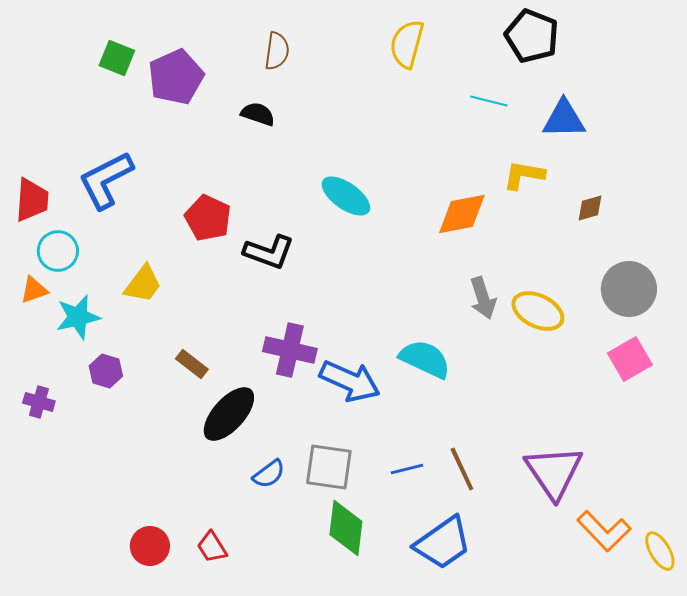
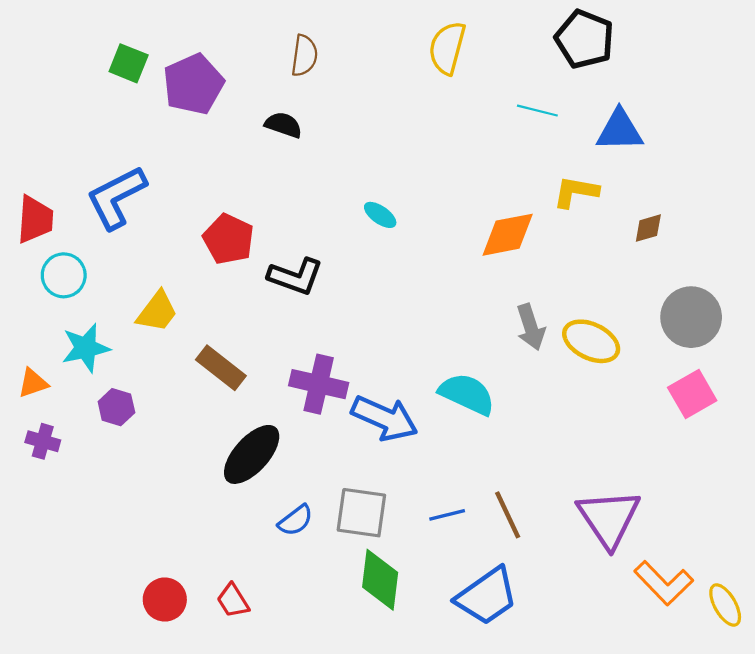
cyan ellipse: (346, 196) -> (380, 215), size x0.6
orange triangle: (34, 290) -> (33, 383), moved
brown rectangle: (192, 364) -> (221, 368), moved, size x1.4

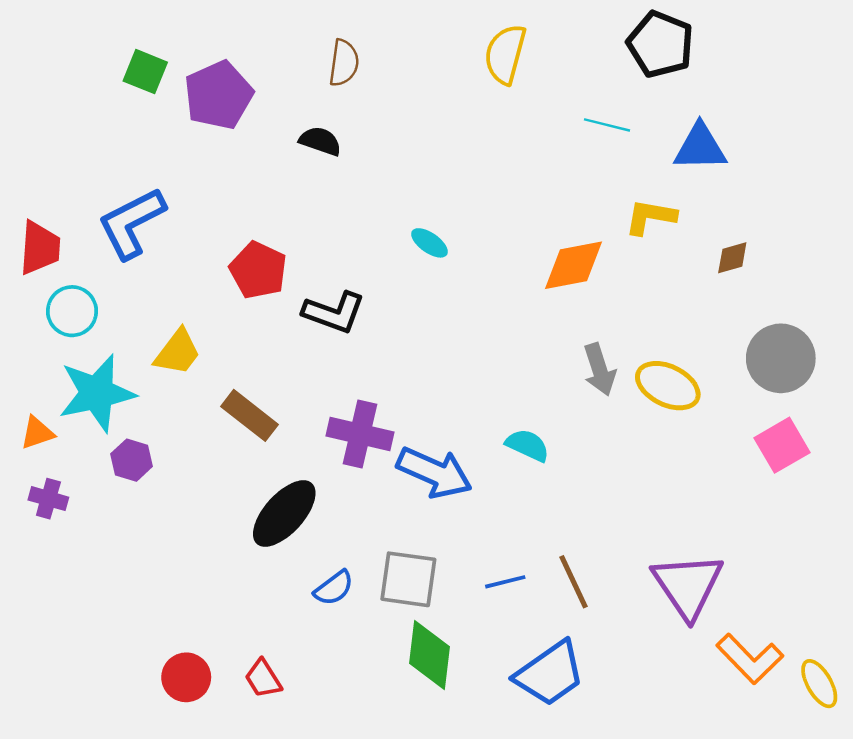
cyan star: (86, 348) -> (97, 393), size x1.4
cyan semicircle: (467, 394) -> (528, 445), size x0.7

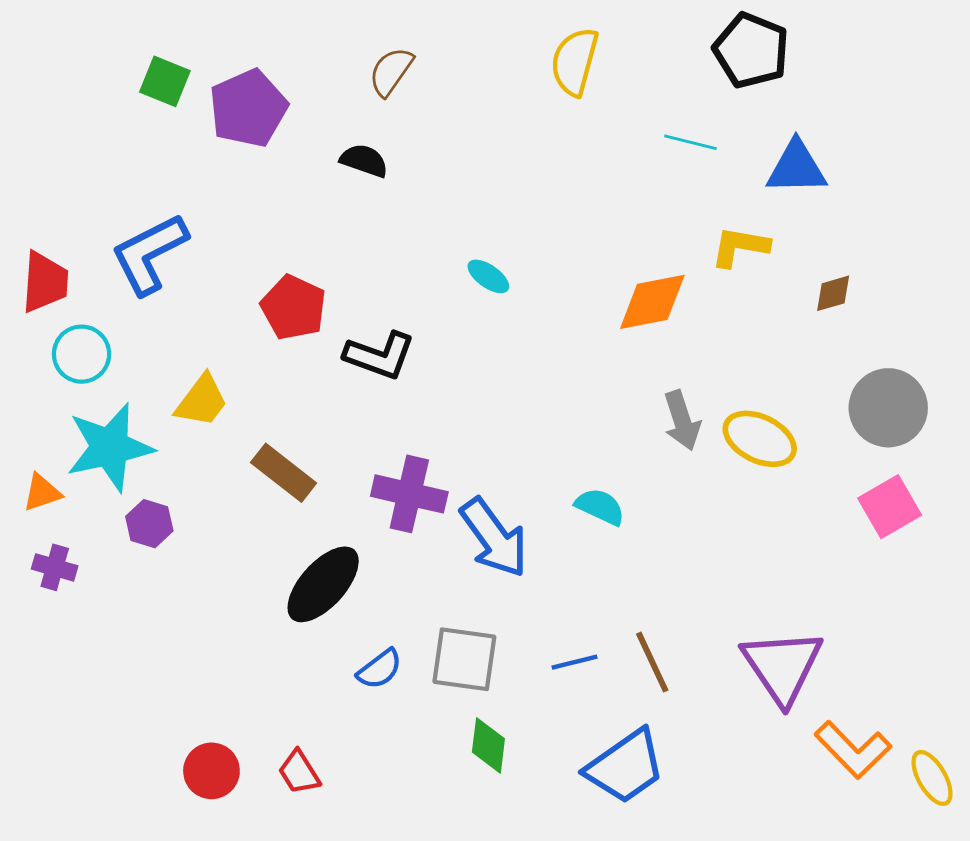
brown semicircle: (344, 63) -> (391, 72), turned -153
blue arrow: (434, 473) -> (494, 538), turned 30
green diamond: (429, 655) -> (488, 745), size x0.7

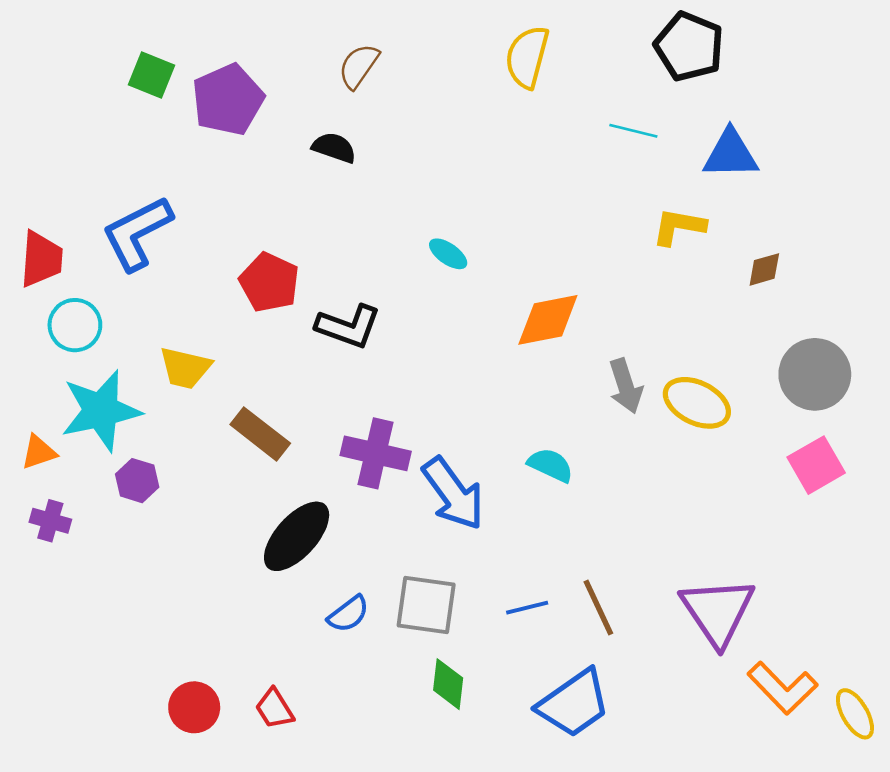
orange diamond: (652, 302) -> (548, 320), moved
yellow trapezoid: (202, 401) -> (185, 368), turned 66

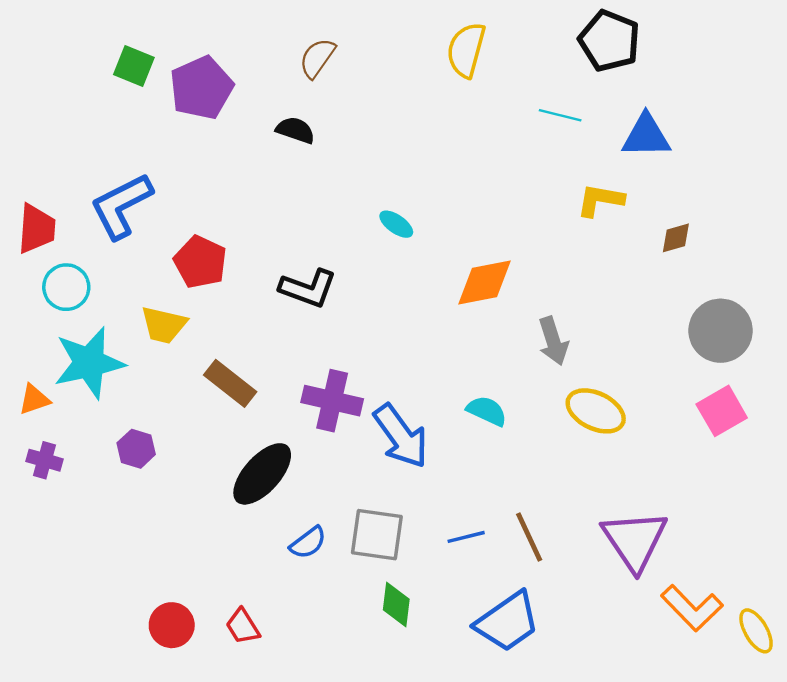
red pentagon: (269, 282) -> (200, 262), moved
yellow ellipse: (697, 403) -> (596, 411), moved
purple hexagon: (137, 481) -> (136, 449), moved

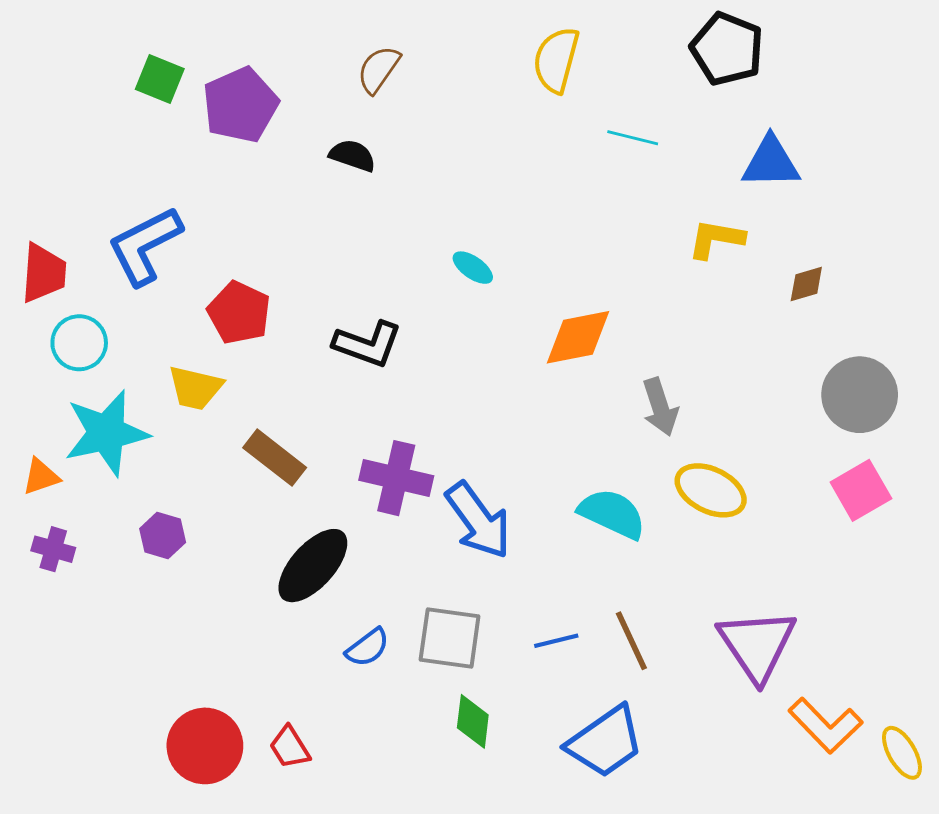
cyan line: (560, 115) -> (633, 138), moved
cyan semicircle: (487, 411) -> (612, 514), moved, size x1.4
red circle: (172, 625) -> (205, 746), size x1.4

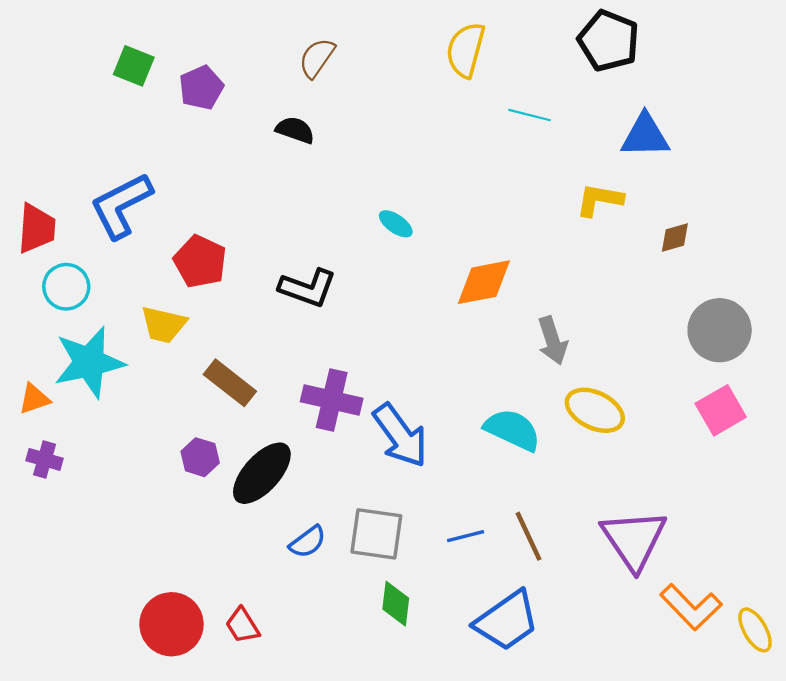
purple pentagon: (240, 105) -> (201, 88), size x0.7
purple hexagon: (163, 535) -> (200, 457), moved

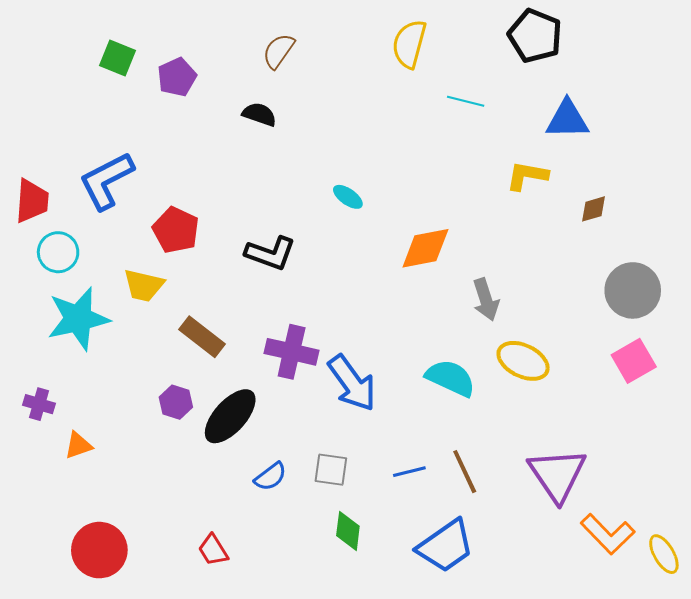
orange triangle: (34, 399) -> (78, 445), moved
gray square: (376, 534) -> (331, 470), size x0.7
red circle: (172, 624) -> (99, 550), moved

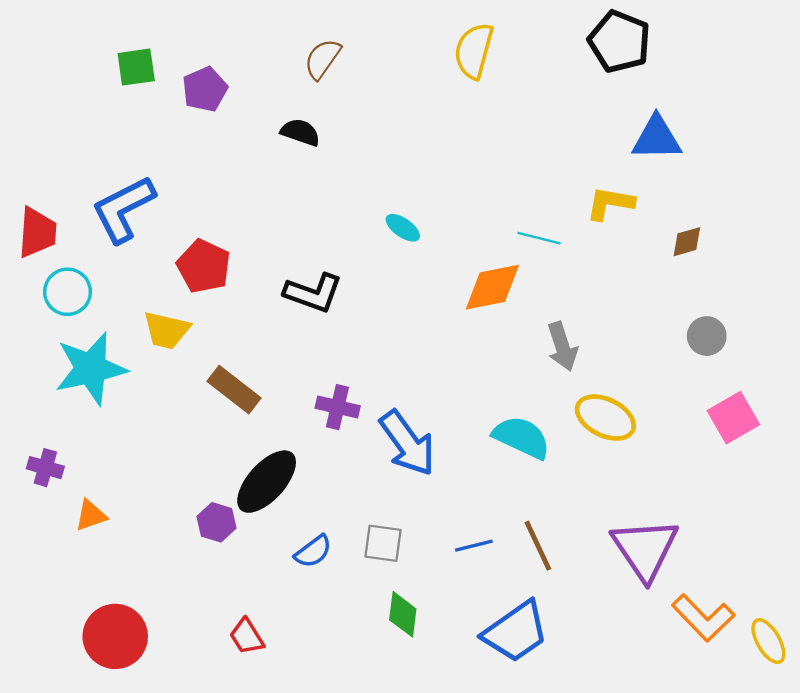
green square: (117, 58) -> (136, 67), turned -30
cyan line: (466, 101) -> (539, 238), moved
gray circle: (633, 290) -> (707, 336), moved, size x0.6
purple cross: (292, 352) -> (338, 407), size x0.7
purple hexagon: (176, 402) -> (217, 522), moved

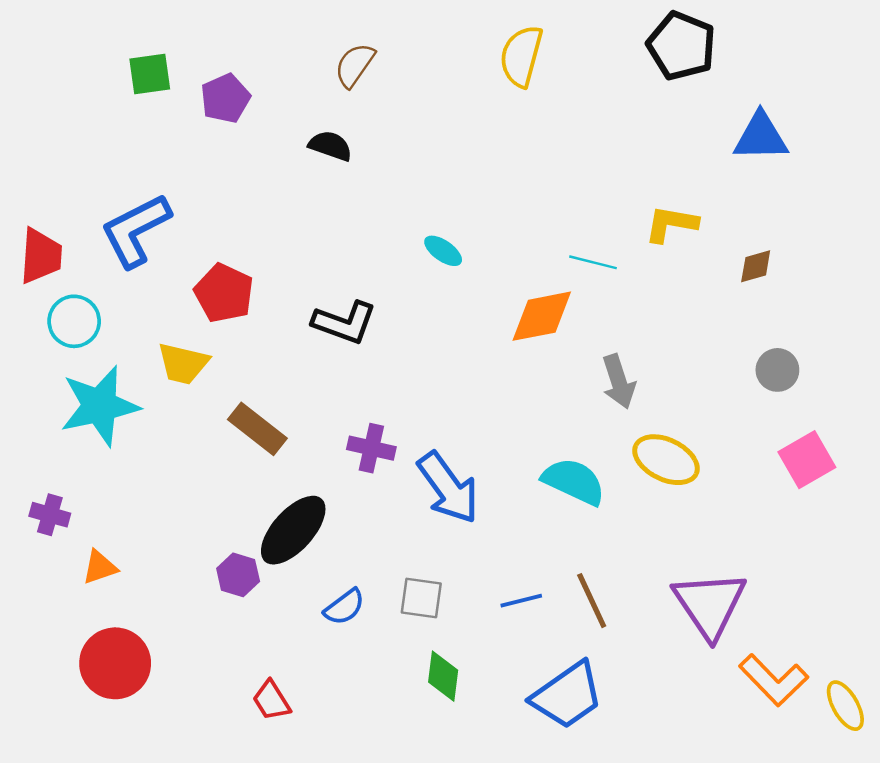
blue triangle: (657, 138) -> (761, 137), moved
red circle: (115, 636) -> (115, 663), moved

